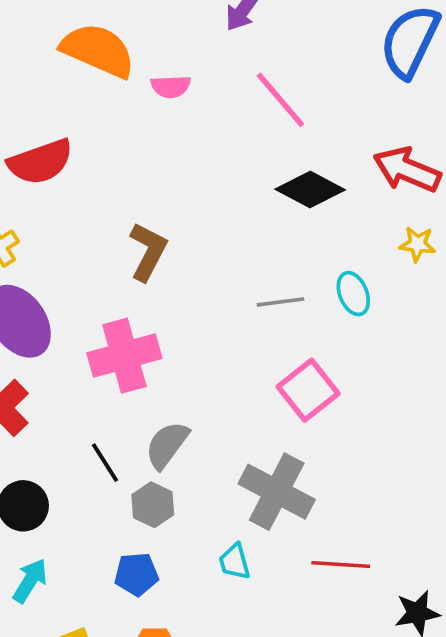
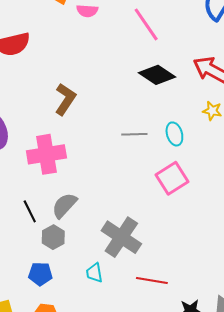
pink square: (308, 390) -> (172, 178), moved

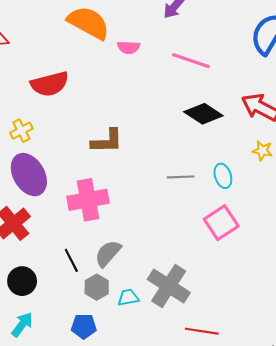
pink line: (146, 24) -> (191, 61), turned -36
brown L-shape: (65, 99) -> (107, 141), turned 56
cyan trapezoid: (94, 273) -> (128, 297), moved, turned 90

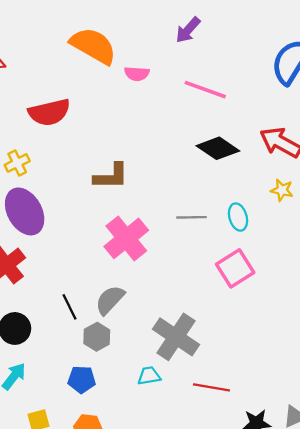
pink cross: (88, 200) -> (126, 238), moved, turned -30
cyan trapezoid: (128, 297) -> (149, 376), moved

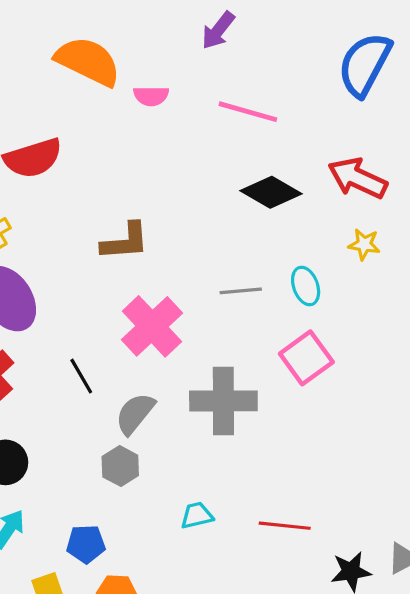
black line: (69, 307) -> (81, 376), moved
gray cross: (176, 337) -> (223, 401), moved, turned -30
blue pentagon: (82, 379) -> (86, 544), moved

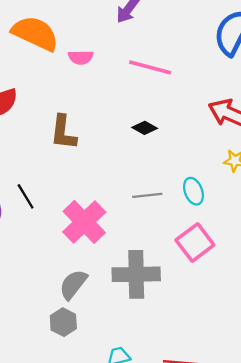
black diamond: (271, 192) -> (145, 128), moved, size x0.6
brown L-shape: (125, 241) -> (63, 132), moved, turned 102
black line: (81, 376) -> (26, 196), moved

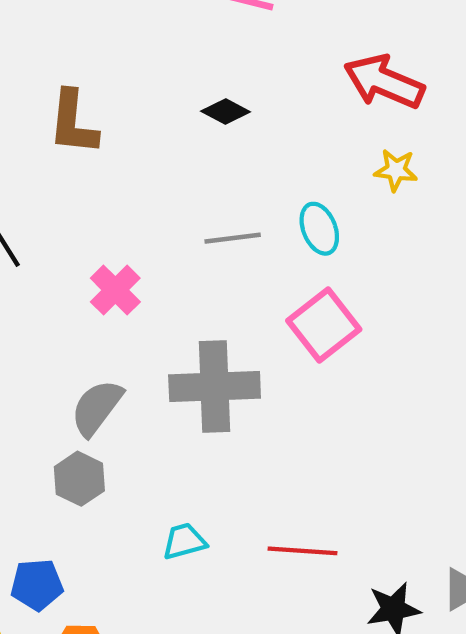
pink cross: (84, 222) -> (115, 290), size x0.6

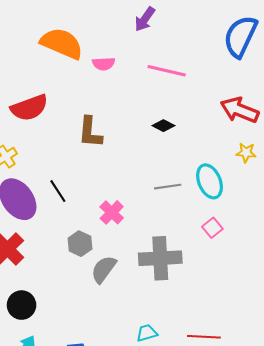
cyan ellipse: (319, 229) -> (210, 181), size x1.4
pink square: (324, 325) -> (212, 228), size x0.6
gray hexagon: (79, 479) -> (80, 244), moved

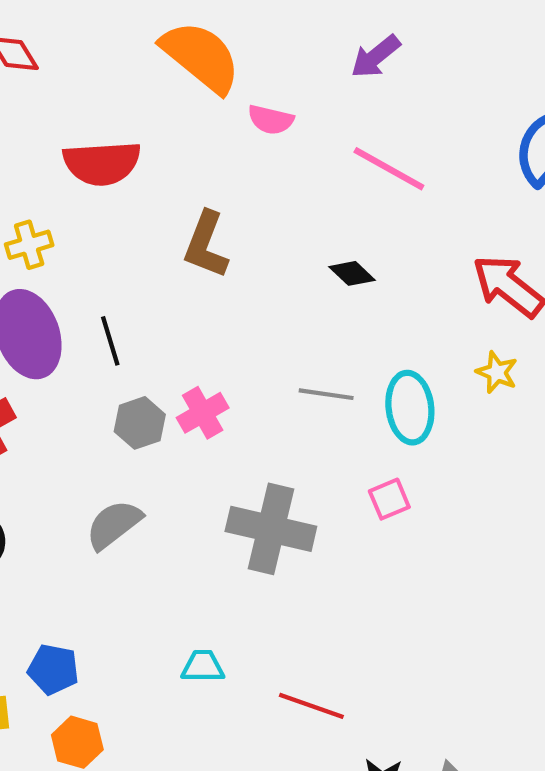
gray hexagon: (80, 244) -> (140, 423), moved
gray semicircle: (104, 269) -> (114, 525), moved

